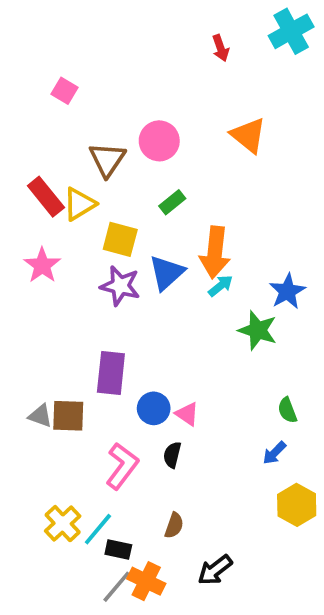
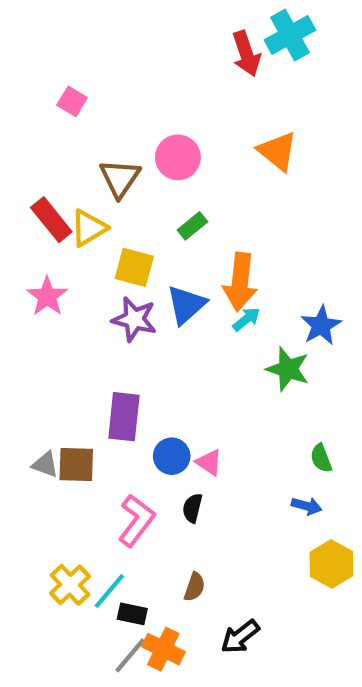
cyan cross: (291, 31) -> (290, 35), moved
red arrow: (221, 48) -> (246, 54), size x1.5
blue arrow: (274, 453) -> (307, 506), turned -120

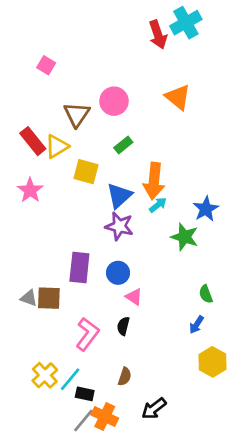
purple star: (134, 319) -> (119, 226), moved
blue circle: (172, 456) -> (118, 273), moved
blue arrow: (307, 506) -> (197, 325), turned 108

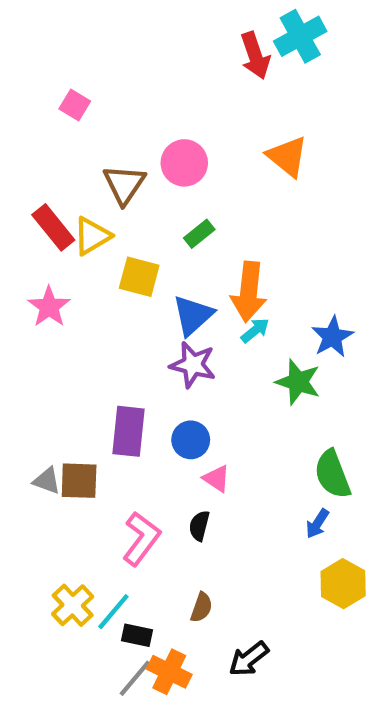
green semicircle: (206, 294) -> (332, 474), size x1.6

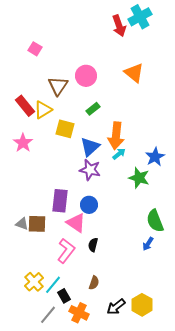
pink triangle: (216, 479) -> (76, 223), moved, size x1.5
yellow hexagon: (343, 584) -> (142, 305), moved
black rectangle: (137, 635) -> (64, 296), turned 48
gray line: (135, 678) -> (48, 315), moved

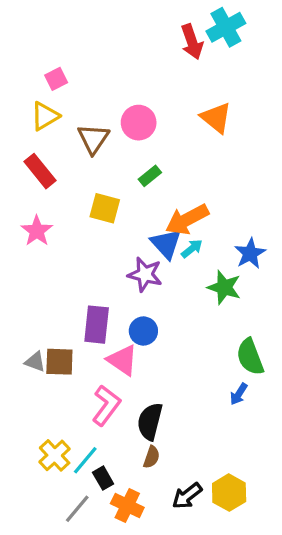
pink square: (35, 49) -> (56, 79), turned 32
yellow triangle: (43, 110) -> (45, 116), moved
orange arrow: (116, 136) -> (187, 220), turned 56
blue triangle: (90, 147) -> (166, 244), moved, turned -30
black semicircle: (93, 245) -> (150, 421), moved, size x1.6

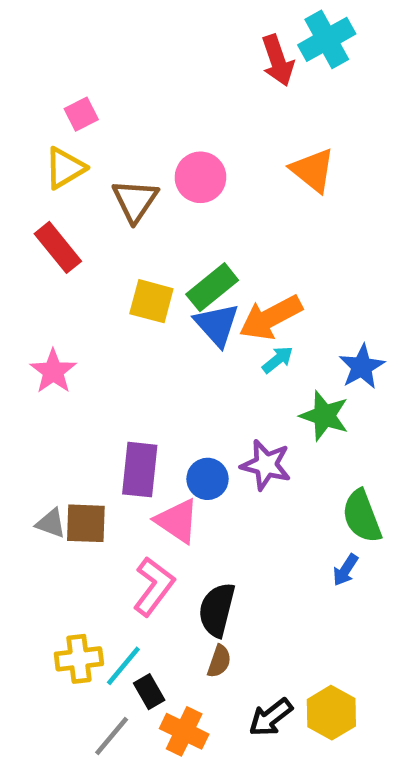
green rectangle: (150, 176) -> (212, 287), moved, size x1.5
pink star: (37, 231) -> (53, 371), moved
blue triangle: (166, 244) -> (217, 325), moved
purple star: (145, 274) -> (266, 465), moved
yellow cross: (55, 455) -> (79, 659), turned 36

